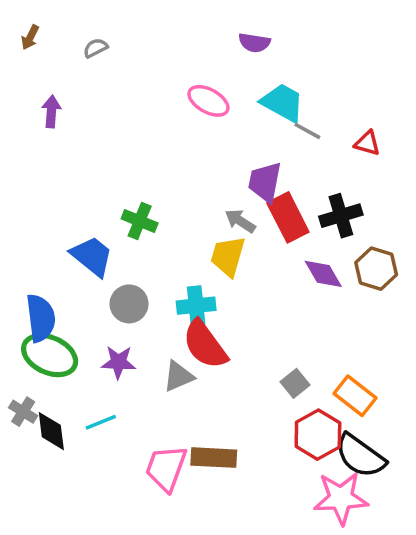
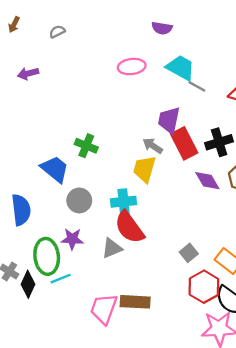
pink ellipse: (208, 101) -> (132, 67), turned -36
purple arrow: (51, 111) -> (28, 74), turned -108
green ellipse: (50, 355) -> (47, 256), moved, turned 60
black diamond: (51, 431) -> (28, 284), turned 32

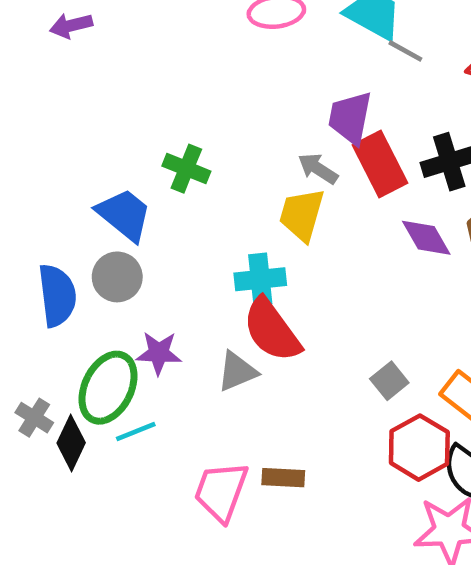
gray circle: (79, 200) -> (117, 277), moved
green ellipse: (47, 256) -> (108, 388), turned 32
brown rectangle: (135, 302) -> (283, 478), size x0.7

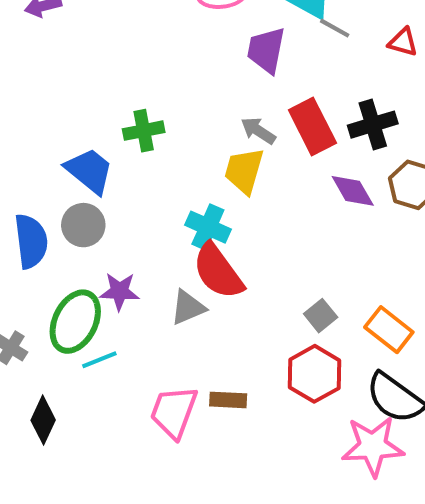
purple trapezoid: (350, 118) -> (266, 50), moved
green cross: (186, 169) -> (144, 131), turned -33
cyan cross: (260, 279) -> (208, 227), turned 30
black diamond: (71, 443) -> (43, 420), moved
red hexagon: (419, 448) -> (314, 374), moved

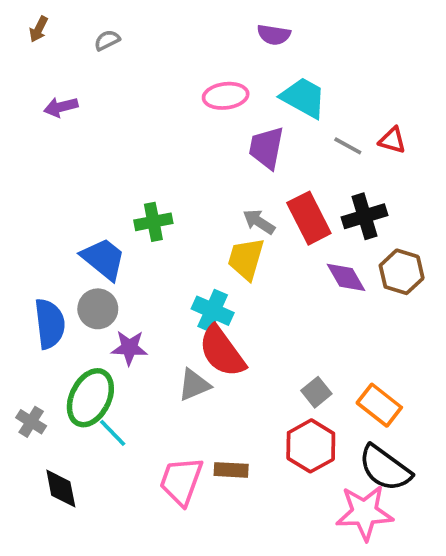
gray line: (335, 28) -> (348, 146), moved
purple star: (119, 291) -> (129, 348), moved
cyan line: (99, 360) -> (113, 433), turned 68
black diamond: (43, 420) -> (61, 489), turned -36

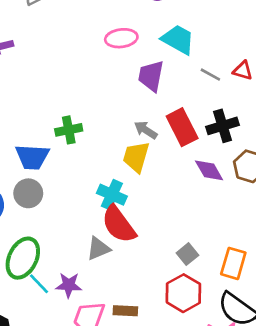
blue trapezoid: (103, 259) -> (32, 157), turned 144
purple star: (129, 348) -> (69, 285), moved
orange rectangle: (379, 405) -> (233, 263), turned 68

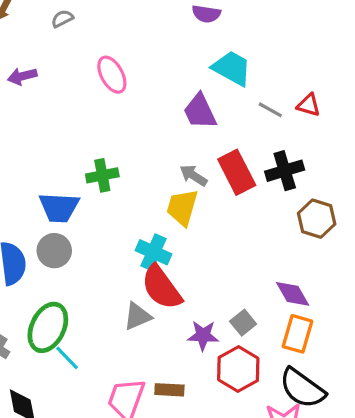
pink ellipse: (121, 38) -> (112, 75), moved, turned 68
purple trapezoid: (151, 76) -> (200, 111), turned -36
purple diamond: (209, 170) -> (293, 294), moved
purple star: (69, 285) -> (203, 335), moved

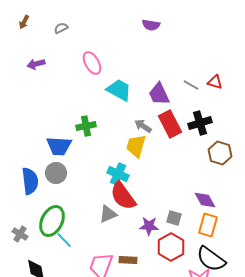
cyan trapezoid: (232, 68) -> (119, 90), moved
purple trapezoid: (200, 111) -> (159, 94), moved
gray square: (243, 323) -> (174, 218), turned -35

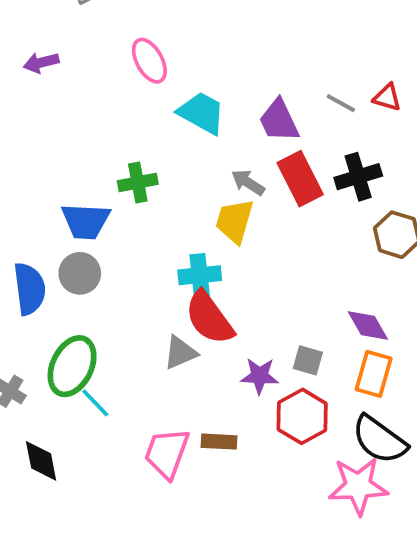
cyan cross: (118, 174) -> (200, 275), turned -30

